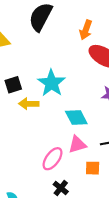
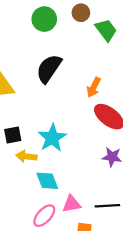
cyan diamond: (76, 117) -> (47, 181), moved

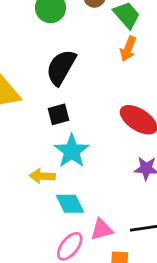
orange arrow: (94, 87) -> (128, 49), moved
black square: (13, 135) -> (59, 114), moved

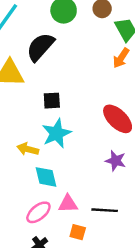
black semicircle: (61, 67) -> (40, 47), moved

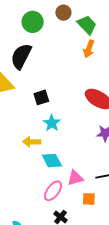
cyan star: (57, 133) -> (52, 123), size x0.7

